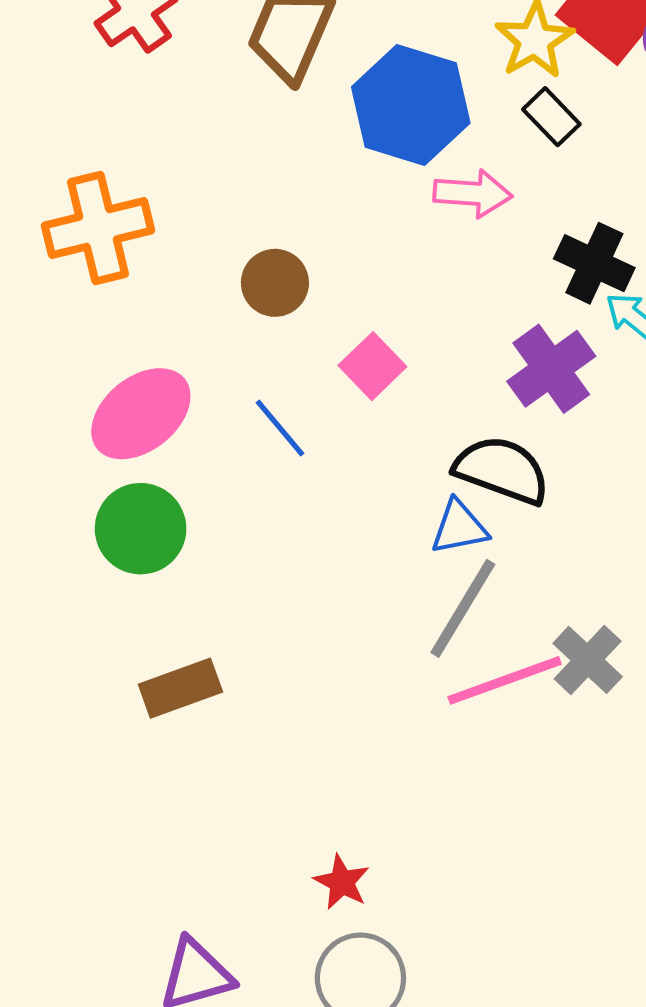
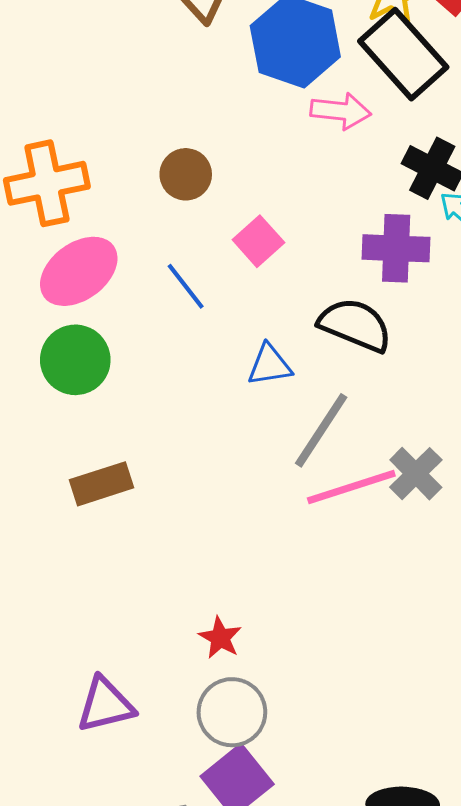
black rectangle: (551, 117) -> (403, 54), size x2.0
orange cross: (98, 228) -> (47, 183), moved
purple cross: (551, 369) -> (396, 248), turned 36
blue triangle: (459, 527) -> (270, 365), moved

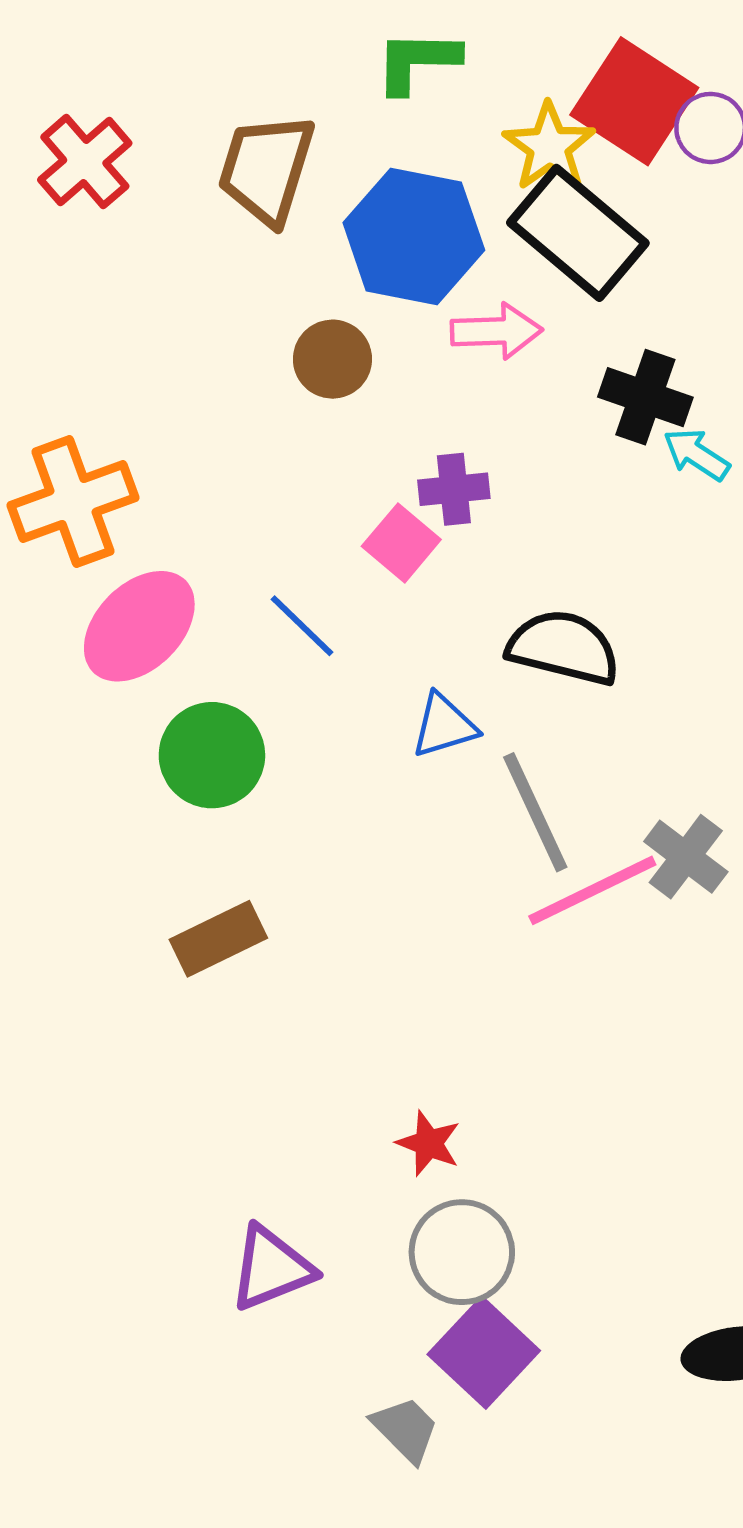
brown circle: (186, 174) -> (332, 359), moved
purple cross: (396, 248) -> (454, 489), moved, size x0.7
green circle: (75, 360) -> (212, 755), moved
gray line: (321, 430) -> (535, 812), turned -50

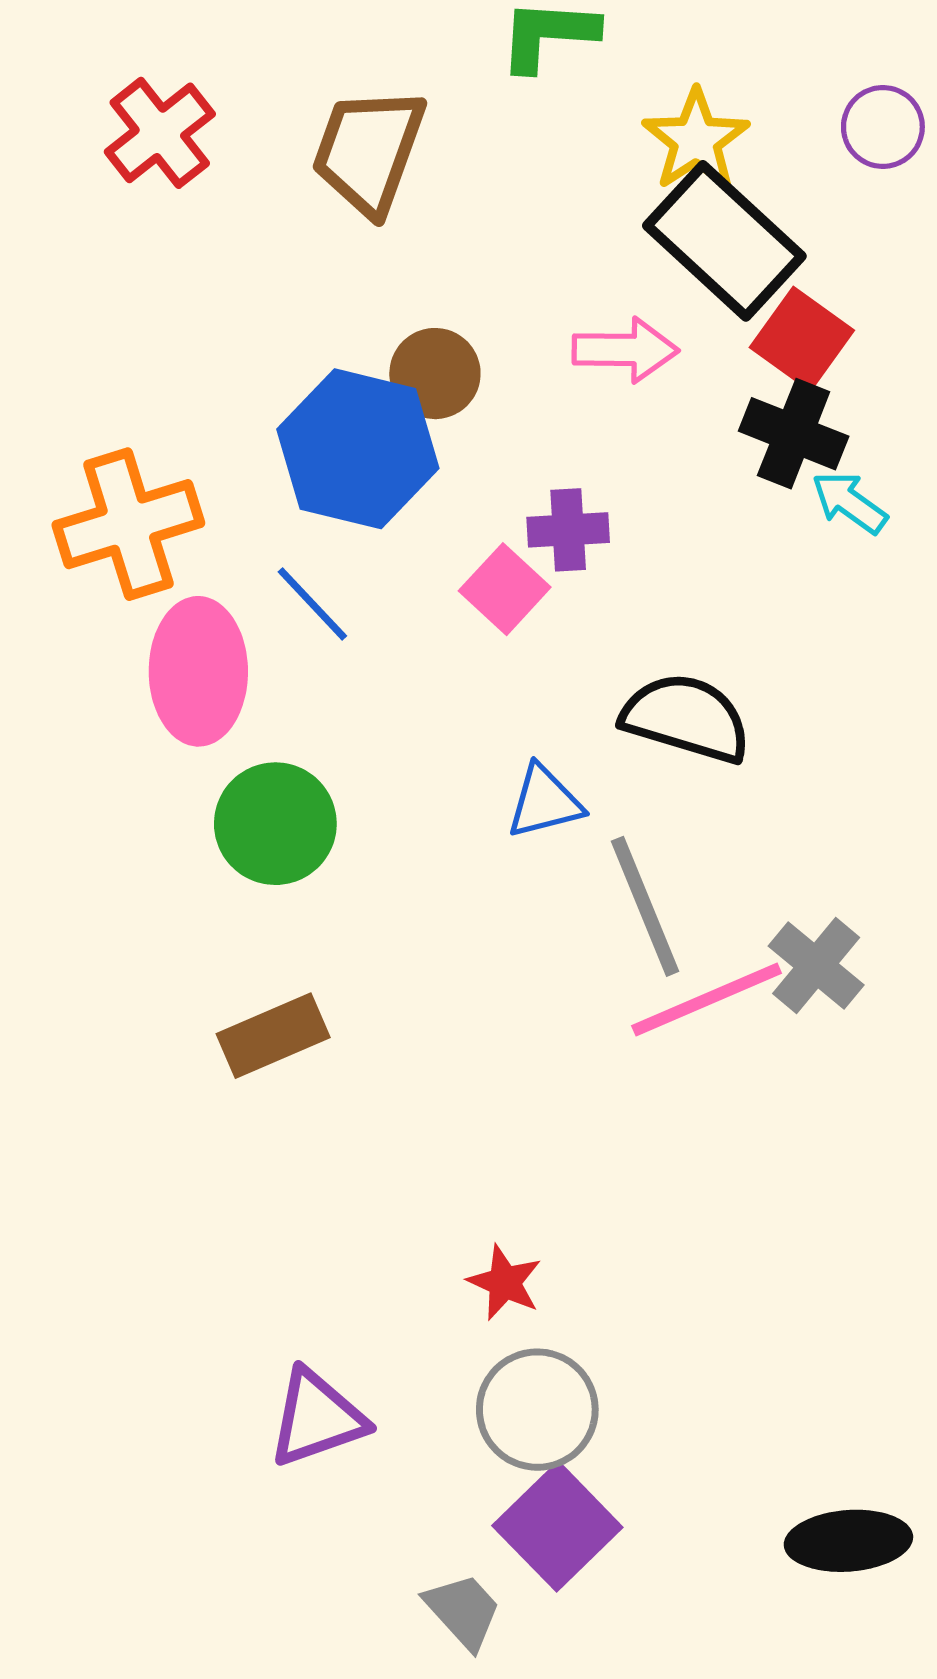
red square: (634, 101) -> (802, 339), moved, size x0.7
blue hexagon: (414, 236) -> (358, 449), moved
pink ellipse: (139, 626) -> (198, 671), turned -48
blue line: (302, 626) -> (312, 604), moved

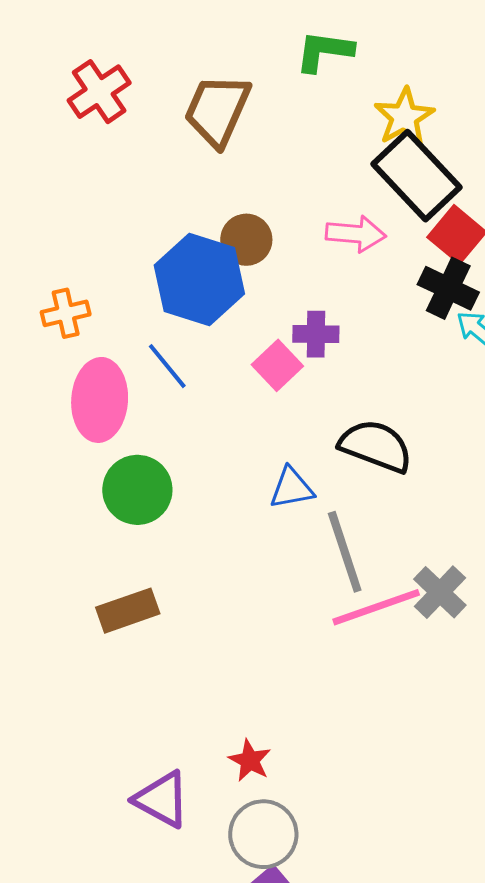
orange cross: (128, 524) -> (66, 313), size x0.6
purple triangle: (317, 1418) -> (162, 799), moved, turned 44

